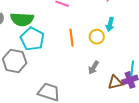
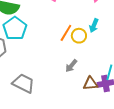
orange line: (72, 38) -> (66, 33), moved, turned 30

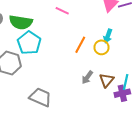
yellow circle: (79, 36) -> (101, 47), moved
brown triangle: (90, 84) -> (107, 80), moved, turned -42

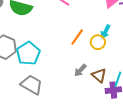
cyan pentagon: (29, 43) -> (28, 53), moved
brown triangle: (107, 80) -> (99, 75), turned -35

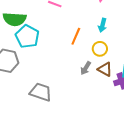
yellow circle: (98, 42) -> (100, 49), moved
cyan pentagon: (28, 53) -> (27, 36), moved

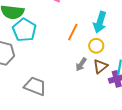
cyan arrow: (102, 25) -> (100, 22), size x1.5
brown triangle: (105, 69) -> (100, 66), turned 49

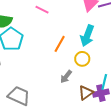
brown triangle: (100, 66) -> (86, 93), moved

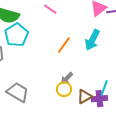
yellow circle: (82, 59) -> (64, 89), moved

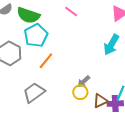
orange line: (64, 45) -> (46, 61), moved
gray trapezoid: (18, 92) -> (34, 93), turned -70

